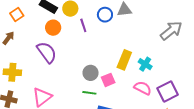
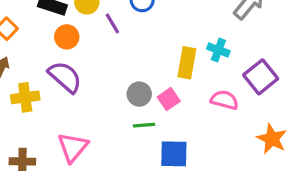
cyan cross: (145, 64) -> (218, 50), moved
yellow cross: (12, 72) -> (25, 97), moved
purple square: (168, 91) -> (261, 77), moved

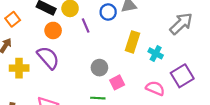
yellow rectangle: (187, 63) -> (133, 42), moved
gray circle: (139, 94) -> (99, 68), moved

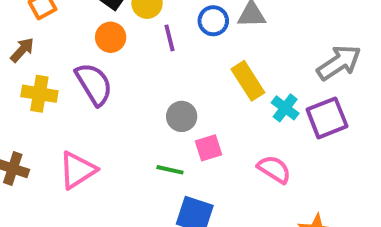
yellow rectangle: (133, 42) -> (248, 81), turned -60
purple square: (182, 76) -> (327, 118), moved

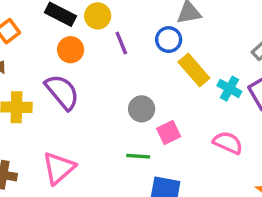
blue circle: (213, 21) -> (169, 40), moved

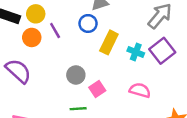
orange circle: (71, 50) -> (32, 37), moved
yellow rectangle: (194, 70) -> (109, 42), turned 75

